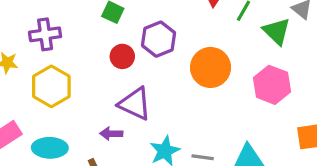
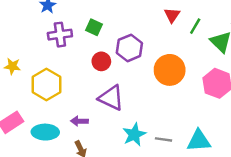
purple cross: (45, 34) -> (60, 35), moved
purple arrow: (111, 134) -> (79, 121), moved

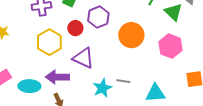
yellow hexagon: (46, 85) -> (49, 42), moved
purple arrow: (79, 121) -> (57, 77), size x1.6
gray line: (164, 139) -> (123, 81), moved

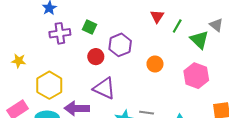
orange circle: (131, 35) -> (155, 64), size x0.6
yellow hexagon: (49, 42) -> (49, 85), moved

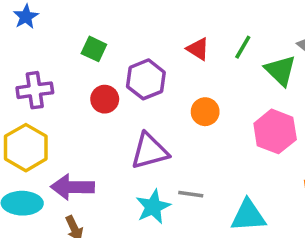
red triangle: (157, 16) -> (198, 49), moved, turned -32
purple cross: (60, 33) -> (35, 90), moved
purple triangle: (104, 88) -> (150, 151), moved, turned -40

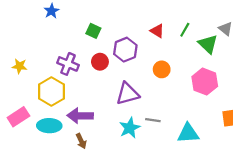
purple cross: (35, 90) -> (68, 64), moved, turned 30

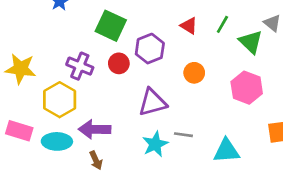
green square: (93, 31) -> (111, 26), size x1.6
yellow star: (20, 66) -> (21, 69), size x1.6
pink rectangle: (18, 117) -> (19, 131), turned 50

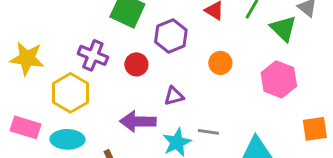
red circle: (119, 63) -> (136, 64), moved
purple triangle: (152, 102) -> (174, 96), size x0.6
purple arrow: (95, 129) -> (138, 121), moved

